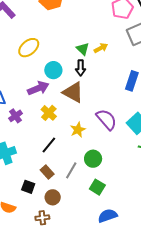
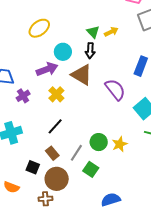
purple semicircle: (106, 119) -> (115, 89), moved
yellow star: (78, 130) -> (120, 144), moved
green square: (97, 187) -> (91, 169), moved
brown circle: (53, 197) -> (57, 179), size x1.5

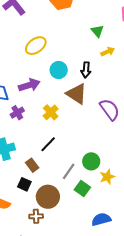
green triangle: (93, 32) -> (97, 31), moved
purple arrow: (47, 69) -> (29, 85), moved
yellow star: (120, 144) -> (107, 177), moved
brown rectangle: (52, 153) -> (32, 165), moved

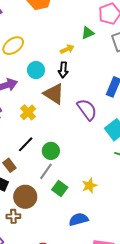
green triangle: (97, 31) -> (88, 33), moved, turned 48
yellow arrow: (108, 52) -> (67, 49), moved
green circle: (91, 161) -> (51, 151), moved
yellow star: (107, 177) -> (89, 186), moved

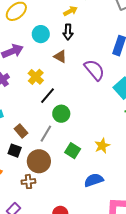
brown triangle: (54, 94) -> (60, 56), size x0.6
black line: (26, 144) -> (47, 96), moved
gray line: (46, 171) -> (46, 134), moved

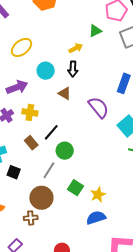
yellow cross: (36, 77) -> (30, 112), moved, turned -35
brown rectangle: (21, 131) -> (31, 143), moved
yellow star: (102, 146) -> (98, 195), moved
black square: (15, 151) -> (14, 172), moved

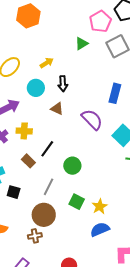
yellow arrow: (76, 48) -> (47, 63), moved
green circle: (65, 151) -> (72, 166), moved

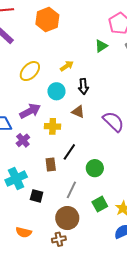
yellow cross: (24, 131) -> (53, 126), moved
brown rectangle: (28, 161) -> (51, 164), turned 40
green square: (77, 202) -> (100, 204), turned 35

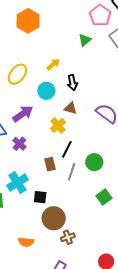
yellow cross: (53, 126) -> (58, 125), moved, turned -35
gray line: (71, 190) -> (72, 172), moved
brown circle: (67, 218) -> (54, 218), moved
orange semicircle: (24, 232) -> (26, 242), moved

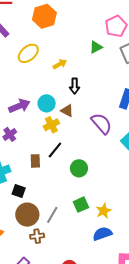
yellow ellipse: (17, 74) -> (28, 53), moved
cyan circle: (46, 91) -> (47, 103), moved
gray line: (72, 172) -> (52, 215), moved

